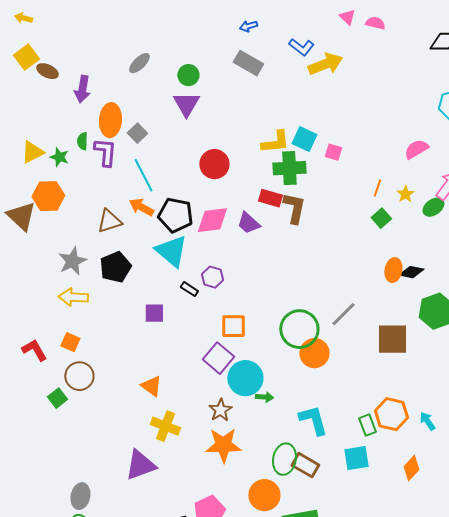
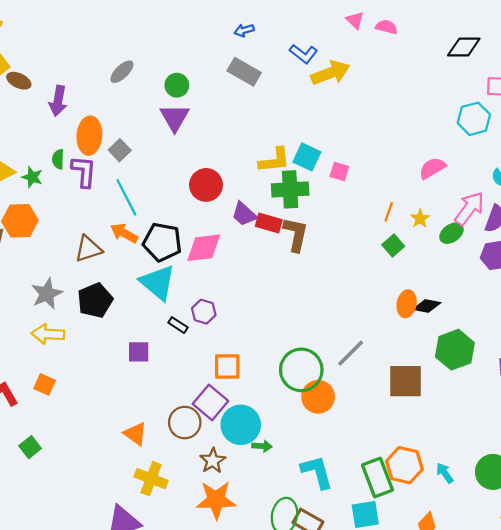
purple trapezoid: (248, 223) -> (244, 214), moved
brown circle: (79, 376) -> (185, 423), moved
green rectangle: (367, 425) -> (377, 478), size x1.6

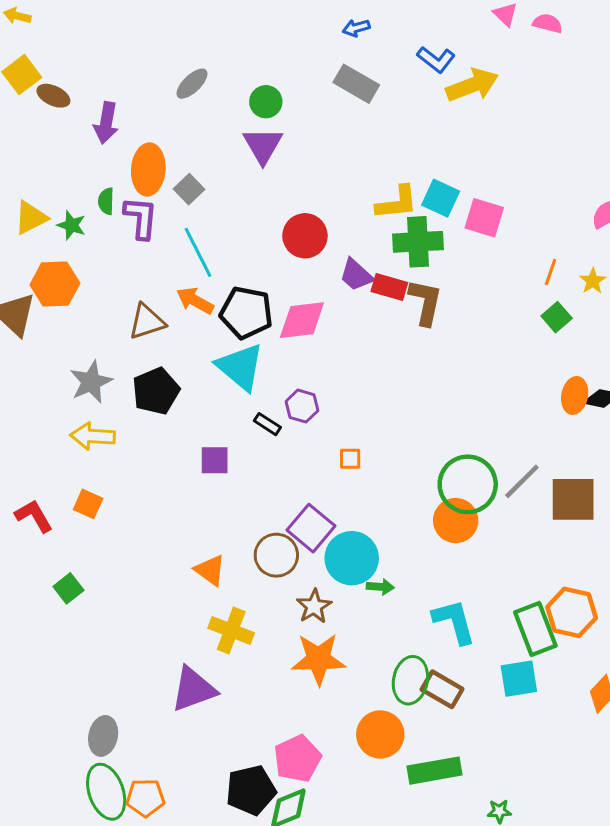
pink square: (339, 171) -> (484, 218), size x1.5
gray line: (351, 353) -> (522, 481), moved
orange square: (227, 367) -> (350, 459), moved, size x0.6
green circle: (301, 370) -> (468, 484), moved

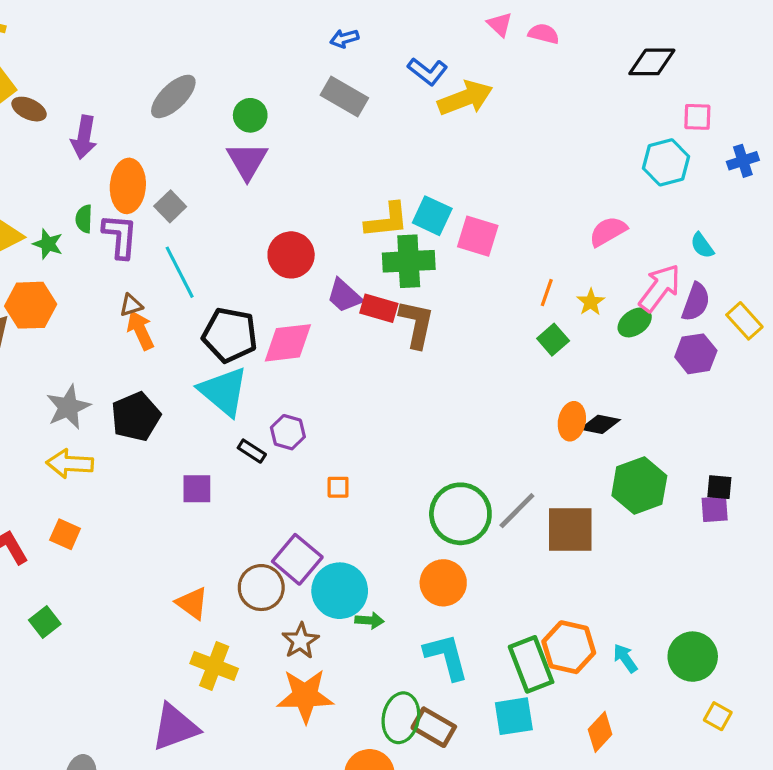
gray ellipse: (192, 84) -> (173, 96), size x1.4
orange arrow: (195, 301) -> (140, 330), moved, turned 36
brown triangle: (147, 322) -> (131, 305), moved, size x0.6
orange circle: (456, 521) -> (443, 583), moved

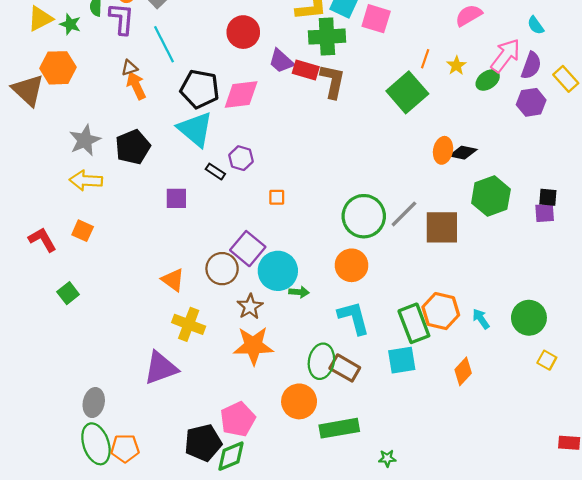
green square: (553, 340) -> (407, 92), moved, size x1.8

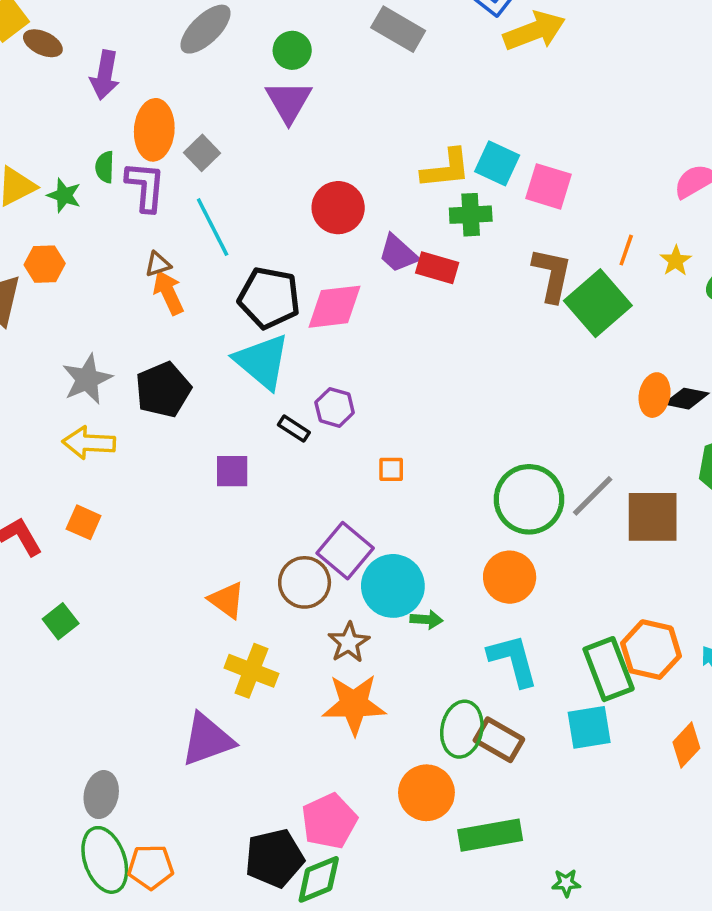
green cross: (327, 37) -> (471, 215), size x0.7
orange hexagon: (58, 68) -> (45, 264), size x0.7
brown L-shape: (333, 81) -> (552, 275), moved

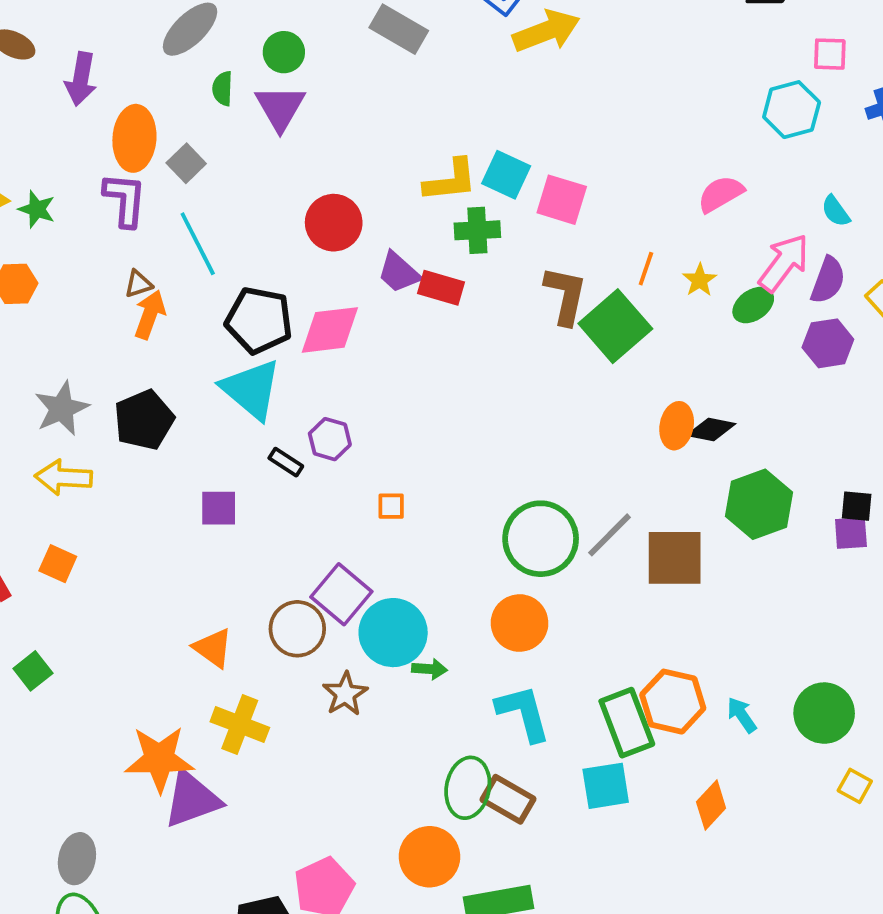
green semicircle: (105, 167) -> (223, 89), moved
orange arrow: (168, 293) -> (150, 315), turned 45
orange star: (354, 704) -> (159, 759), moved

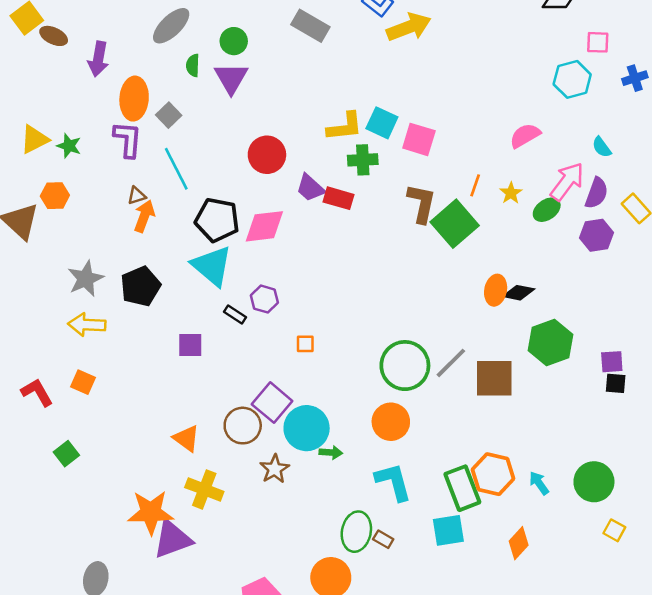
black square: (857, 506) -> (616, 383), moved
brown rectangle: (508, 799) -> (383, 539), size x0.6

